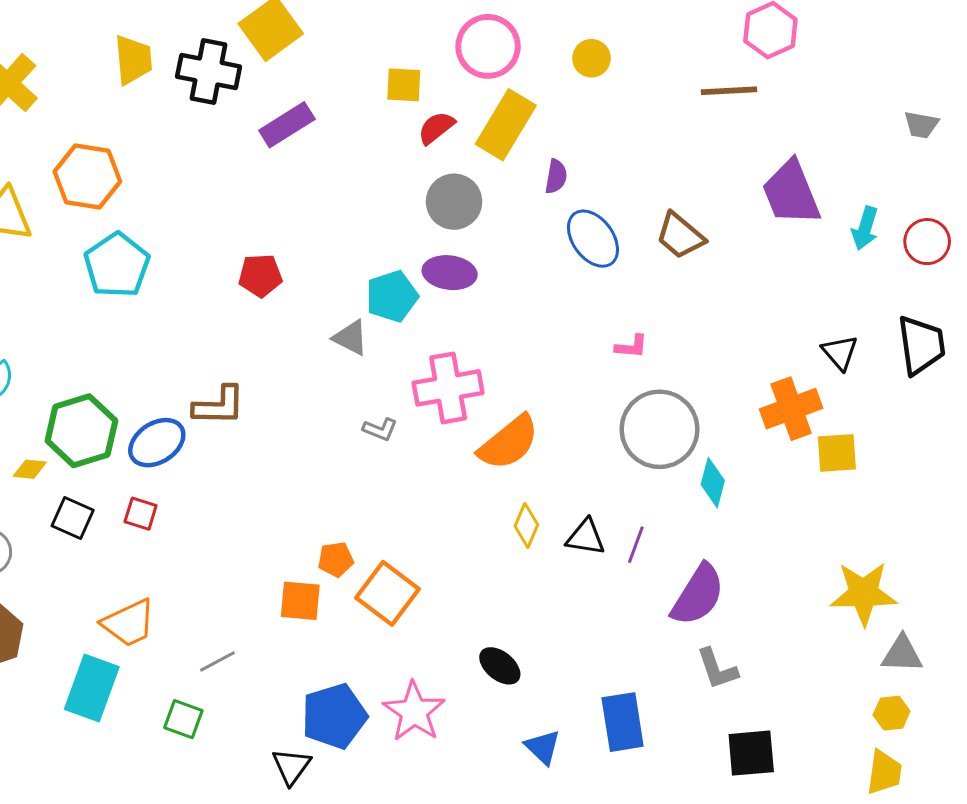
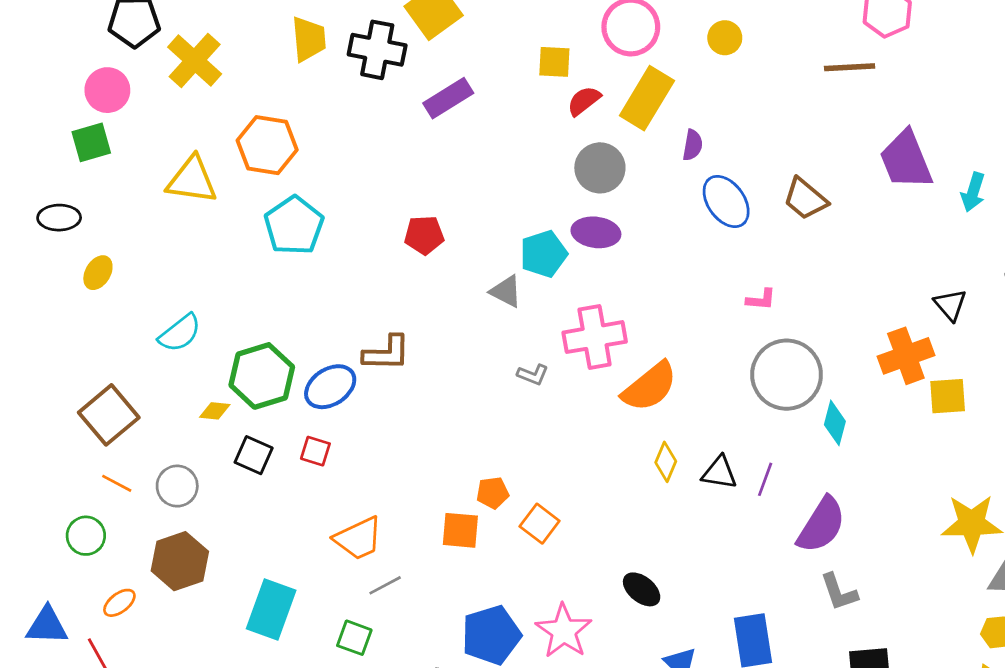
orange square: (387, 593) -> (540, 524), size x0.7
orange trapezoid: (129, 623) -> (358, 538), moved

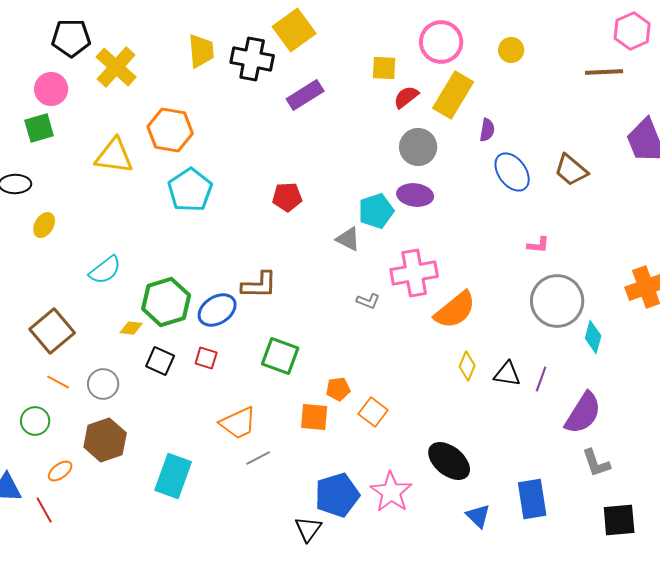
black ellipse: (642, 589) -> (449, 461), size x1.5
green square: (354, 638) -> (280, 356), moved, size x1.4

